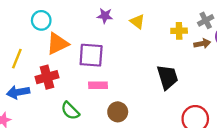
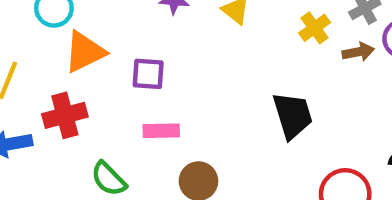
yellow cross: (179, 31) -> (315, 28), turned -35
purple square: (91, 55) -> (148, 74), size x0.7

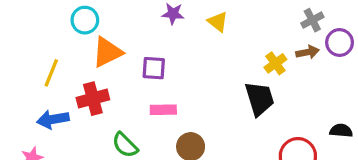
yellow cross: (315, 28) -> (275, 63), moved

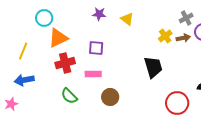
yellow cross: (275, 63) -> (165, 36), moved
purple square: (154, 68) -> (96, 48), moved
red cross: (93, 99) -> (65, 63), moved

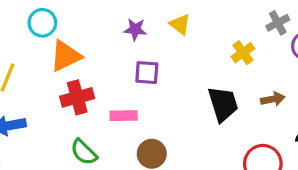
purple star: (99, 14) -> (135, 29), moved
brown arrow: (183, 38) -> (273, 99), moved
purple square: (96, 48) -> (147, 73), moved

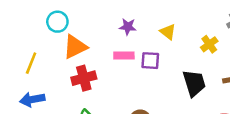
yellow triangle: (180, 24) -> (168, 32), moved
purple square: (147, 73) -> (150, 61), moved
pink rectangle: (124, 116) -> (124, 56), moved

